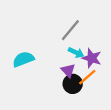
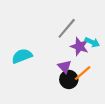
cyan arrow: (76, 53) -> (92, 42), moved
purple star: (92, 58) -> (79, 46), moved

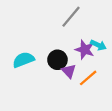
gray line: (67, 28) -> (71, 17), moved
black circle: (69, 79) -> (57, 60), moved

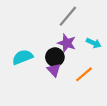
purple star: (85, 50) -> (67, 43), moved
purple triangle: (69, 71) -> (54, 70), moved

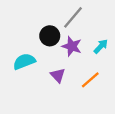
cyan arrow: (94, 43) -> (101, 46), turned -72
black circle: (55, 57) -> (50, 36), moved

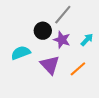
purple triangle: (58, 75) -> (50, 65), size x1.5

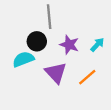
gray line: (63, 15) -> (49, 17), moved, turned -45
black circle: (43, 31) -> (37, 41), moved

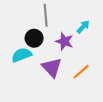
cyan arrow: (97, 45) -> (83, 27), moved

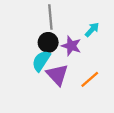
black circle: (34, 38) -> (48, 42), moved
cyan semicircle: (22, 55) -> (41, 61), moved, turned -36

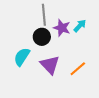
purple star: (71, 46) -> (62, 28), moved
cyan semicircle: (41, 61) -> (22, 57), moved

